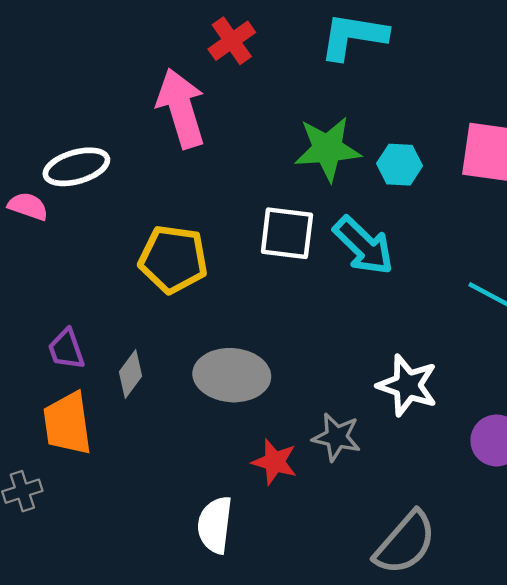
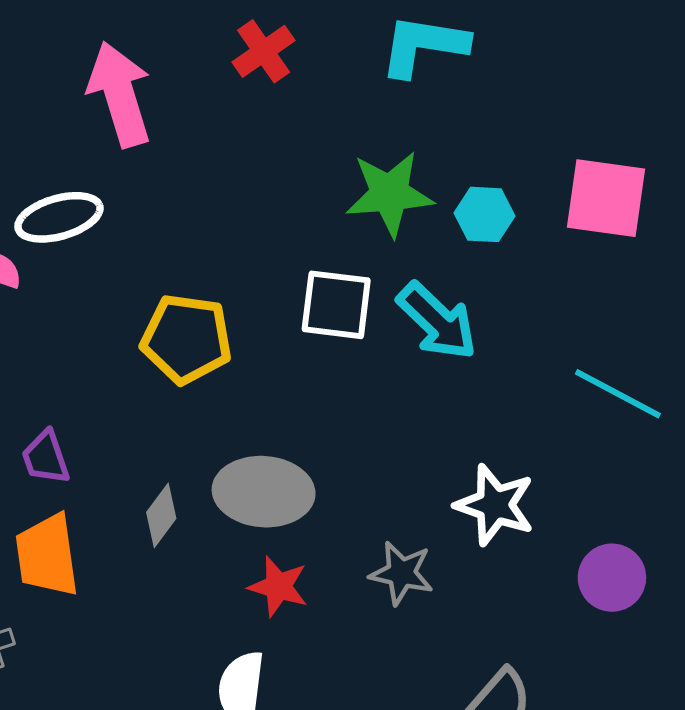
pink arrow: (181, 108) -> (120, 94), moved
gray diamond: (130, 374) -> (161, 515), moved
red star: (275, 462) -> (278, 587), moved

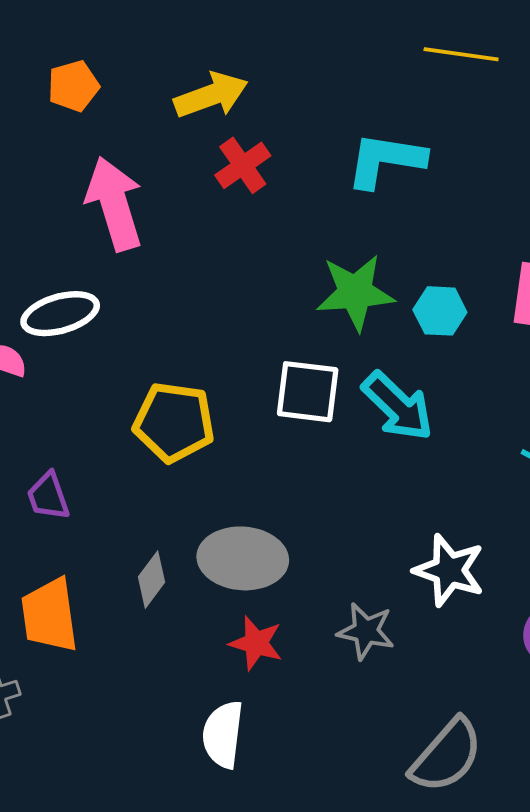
purple trapezoid: (46, 458) -> (48, 496), moved

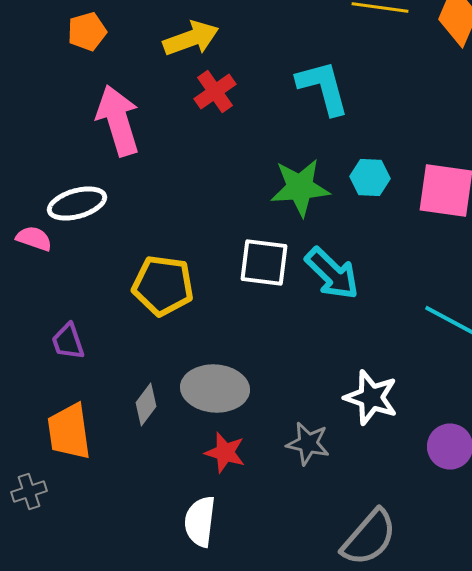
cyan L-shape: (386, 160) -> (323, 88), turned 66
cyan hexagon: (440, 311) -> (370, 178), moved

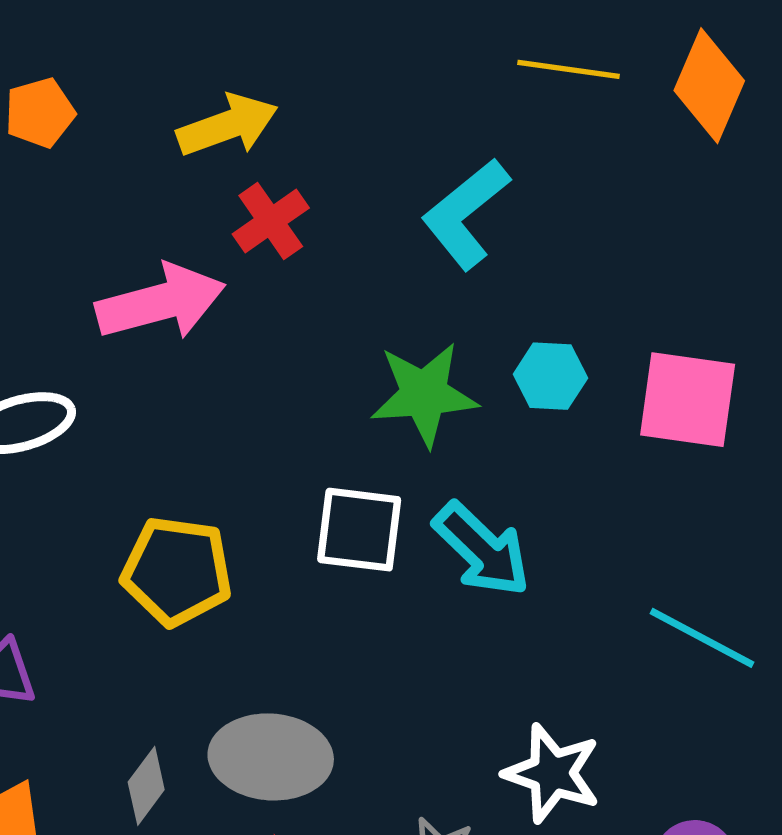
cyan L-shape: (323, 88) -> (466, 214), turned -114
pink arrow: (118, 120) -> (161, 302), moved, turned 92

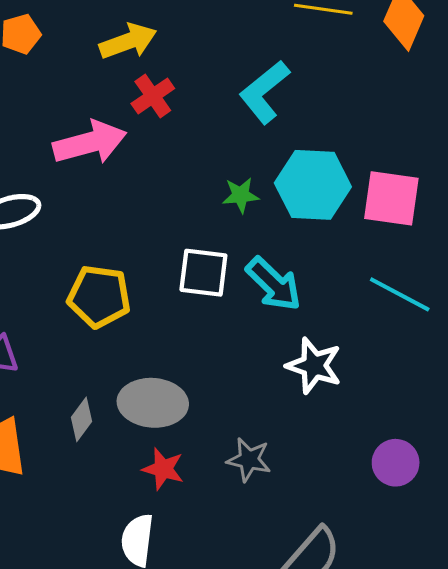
cyan hexagon: (550, 376) -> (313, 185), size x1.8
green star: (424, 394) -> (241, 195), size x0.6
cyan line: (702, 638) -> (400, 294), moved
white star: (552, 773) -> (314, 366), moved

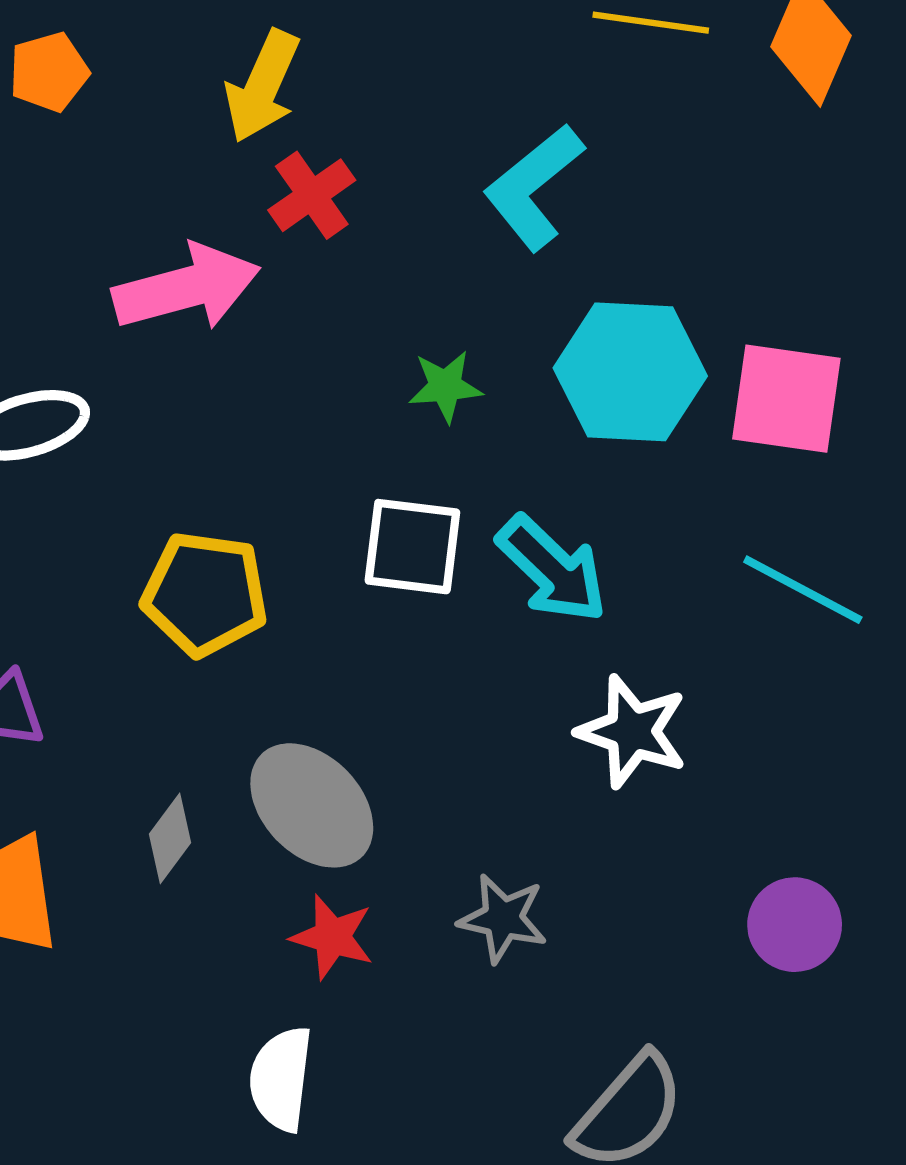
yellow arrow: (128, 41) -> (262, 86), turned 134
green star: (241, 195) -> (445, 386), moved
gray ellipse: (153, 403) -> (312, 805), turned 42

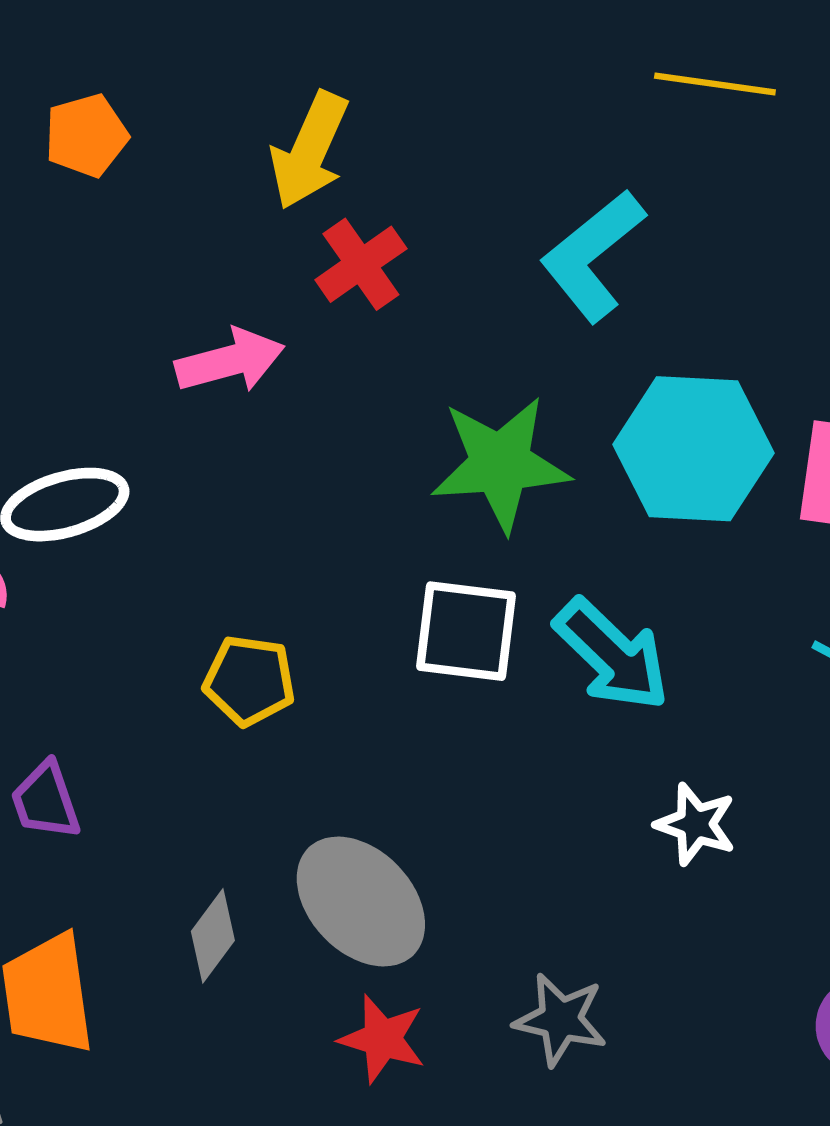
pink arrow: (186, 288) -> (230, 361), size x0.7
green star: (445, 386) -> (500, 464), size x1.8
yellow pentagon: (205, 594) -> (249, 680), size x0.7
white star: (632, 731) -> (696, 824), size x0.7

